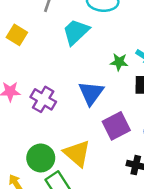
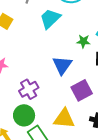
purple cross: (43, 99) -> (29, 89), moved, turned 30
yellow triangle: (77, 153) -> (64, 119), moved, turned -35

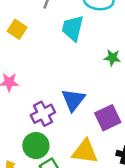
cyan trapezoid: (50, 19) -> (73, 28), turned -35
blue triangle: (62, 65) -> (73, 100), moved

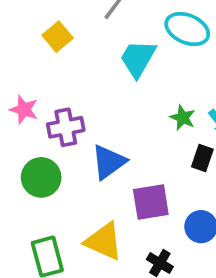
purple cross: (43, 114) -> (66, 127), moved
green circle: (36, 146) -> (41, 177), moved

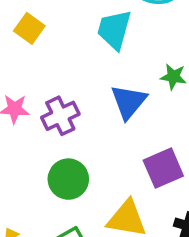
blue triangle: (109, 162) -> (129, 102), moved
green circle: (41, 177) -> (68, 179), moved

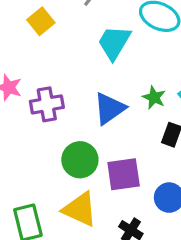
green circle: (68, 179) -> (80, 160), moved

